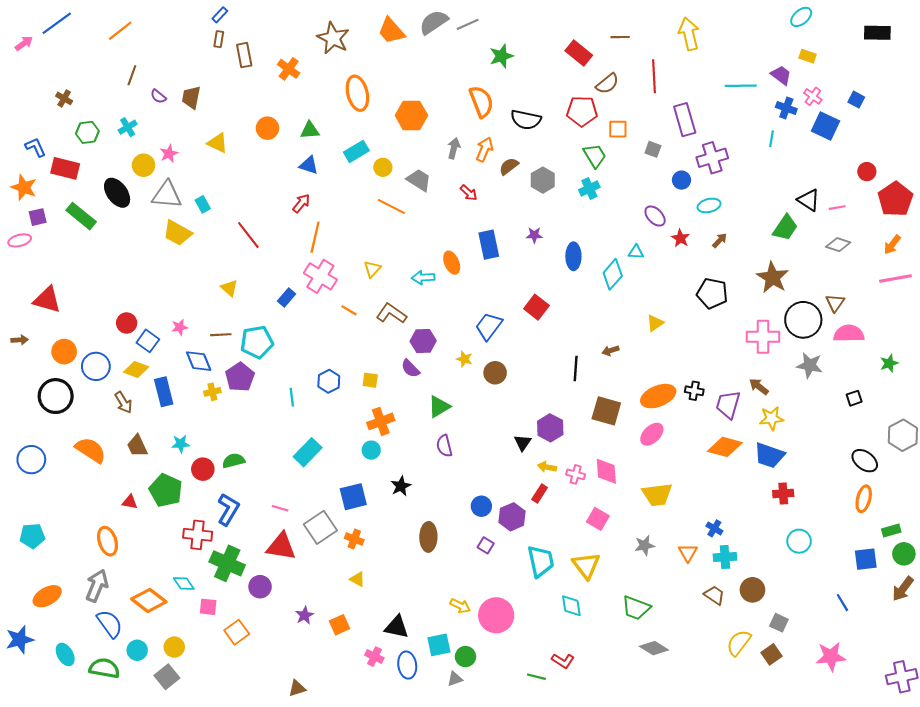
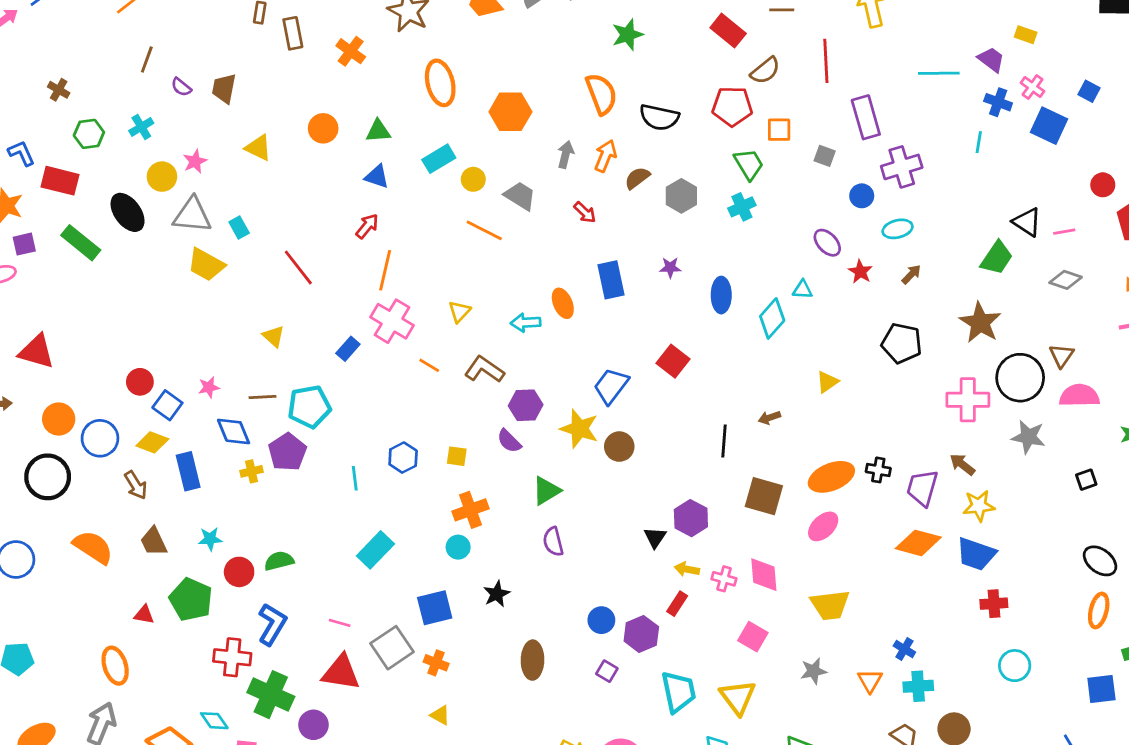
yellow star: (464, 359) -> (579, 429), size x1.8

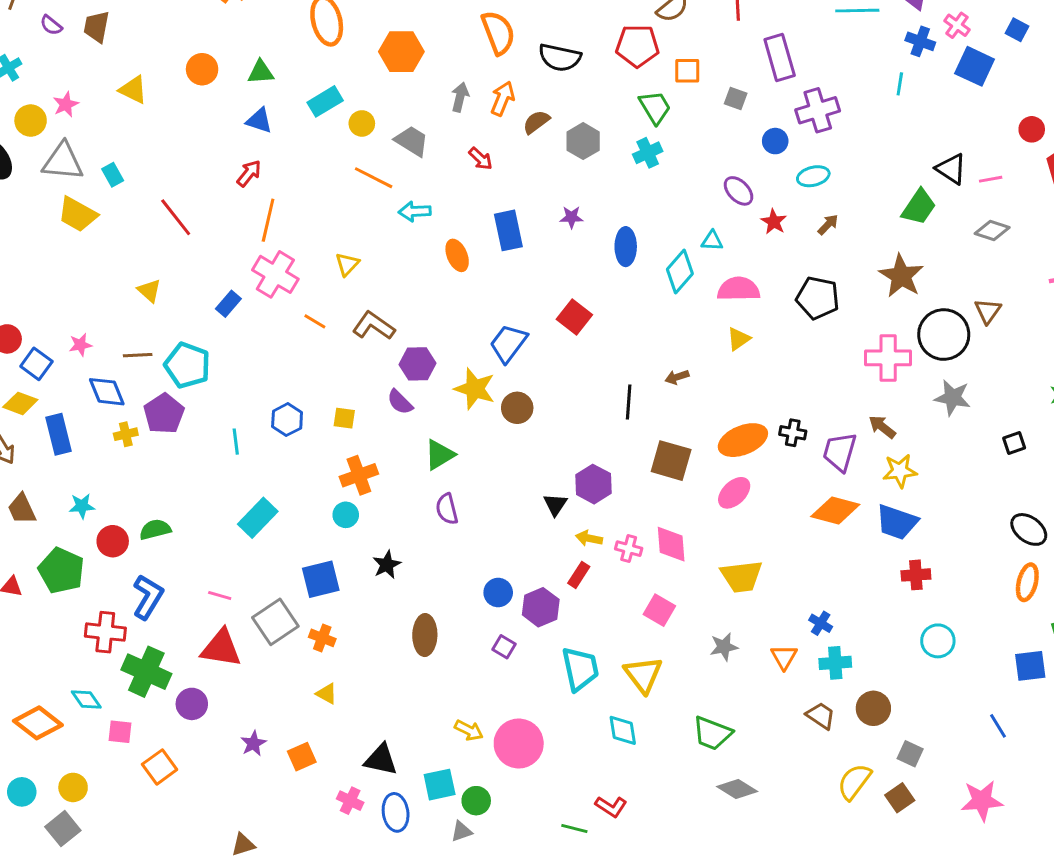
cyan arrow: (526, 323) -> (415, 211), moved
pink semicircle: (1079, 396) -> (739, 289), moved
cyan pentagon: (309, 407) -> (187, 365), turned 30

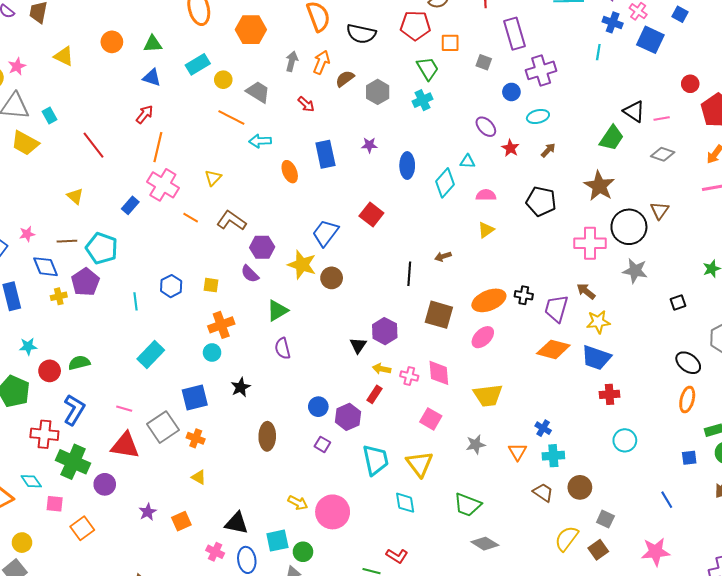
pink semicircle: (739, 289) -> (486, 195), size x0.7
blue square: (1030, 666) -> (689, 458), size x0.7

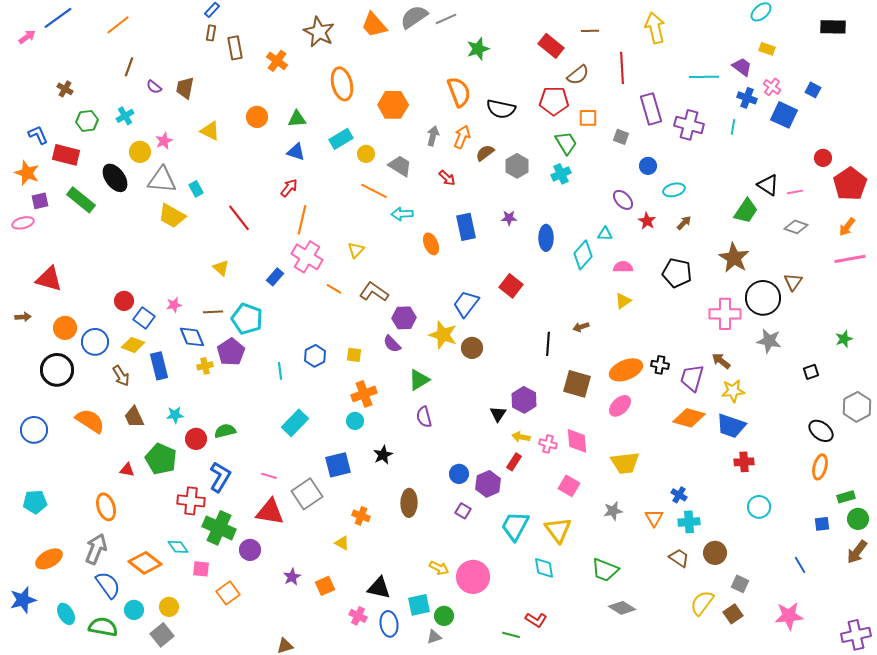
purple cross: (541, 70) -> (689, 125), moved, turned 32
orange cross: (196, 438) -> (361, 516), moved
cyan trapezoid: (376, 460) -> (515, 526), turned -140

